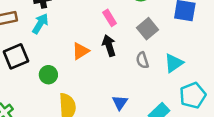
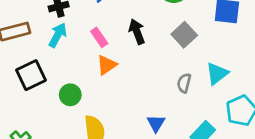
pink rectangle: (110, 18) -> (99, 37), moved
black arrow: (109, 46) -> (137, 32), moved
gray semicircle: (142, 60) -> (184, 83), moved, turned 35

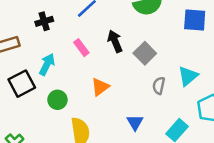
cyan arrow: (58, 35) -> (47, 64), moved
gray square: (184, 35) -> (145, 53), moved
orange triangle: (107, 65) -> (100, 87), moved

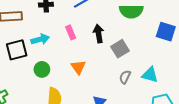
cyan arrow: (47, 64) -> (40, 39), turned 36
cyan triangle: (188, 76) -> (150, 75), turned 42
orange triangle: (100, 87) -> (78, 67), turned -42

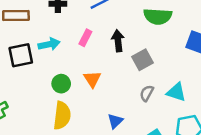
pink rectangle: (71, 32) -> (85, 38), turned 48
green circle: (42, 69) -> (61, 84), moved

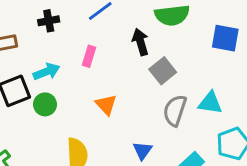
black arrow: (118, 41) -> (140, 42), moved
green circle: (61, 84) -> (45, 104), moved
gray semicircle: (147, 93) -> (175, 110), size x1.5

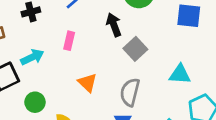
green circle: (45, 104) -> (35, 102), moved
gray semicircle: (175, 110) -> (130, 92), moved

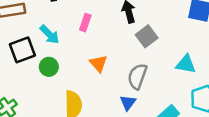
cyan arrow: (32, 57) -> (49, 34), turned 65
green circle: (35, 102) -> (49, 67), moved

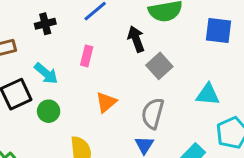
orange triangle: (99, 63) -> (106, 102), turned 36

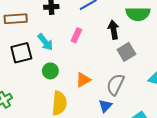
orange triangle: (106, 102) -> (83, 80), moved
green circle: (49, 111) -> (50, 71), moved

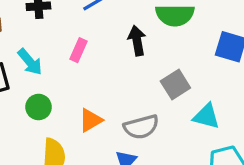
gray square: (126, 52) -> (175, 84), moved
gray semicircle: (115, 85) -> (141, 127), turned -130

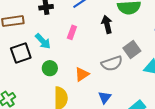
gray semicircle: (141, 127) -> (112, 63), moved

